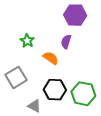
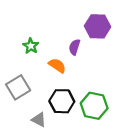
purple hexagon: (75, 15) -> (98, 26), moved

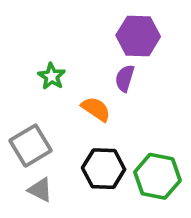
purple hexagon: (98, 26) -> (138, 36), moved
gray triangle: (39, 120) -> (40, 190), moved

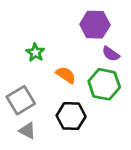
purple semicircle: (125, 78) -> (111, 54), moved, turned -72
green hexagon: (157, 176) -> (104, 84), moved

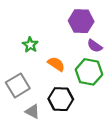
gray triangle: (27, 131) -> (32, 111), moved

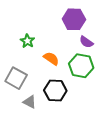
gray square: (18, 85) -> (16, 78), turned -30

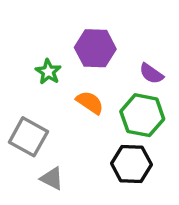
purple hexagon: (74, 19) -> (95, 48), moved
black hexagon: (55, 90) -> (131, 164), moved

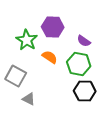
green star: (48, 72) -> (27, 40), size x1.5
black hexagon: (131, 164) -> (85, 91), moved

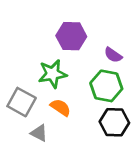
green star: (27, 40) -> (52, 74), moved, turned 30
orange semicircle: (50, 57) -> (61, 107), moved

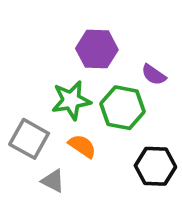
green hexagon: (106, 86) -> (123, 108), moved

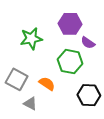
purple hexagon: (97, 49) -> (70, 24), moved
green star: (71, 100) -> (31, 39), moved

